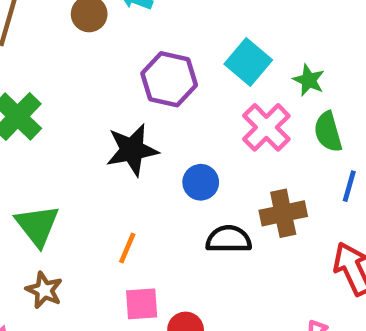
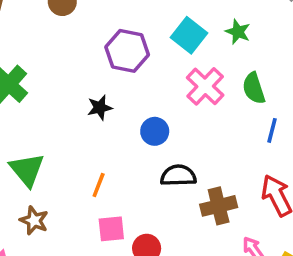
green star: (309, 80) -> (238, 32), moved
black star: (132, 150) -> (100, 108), size x0.6
brown cross: (283, 213) -> (219, 206), moved

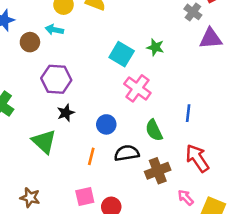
purple hexagon: (127, 51) -> (56, 79), moved
green semicircle: (254, 88) -> (154, 130), moved
green triangle: (27, 170) -> (44, 142), moved
orange line: (99, 185) -> (91, 156), moved

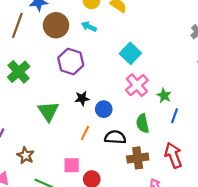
cyan arrow: (54, 30) -> (89, 27), moved
brown circle: (30, 42) -> (56, 25), size x1.5
green star: (155, 47) -> (164, 96), moved
black star: (66, 113) -> (82, 98), moved

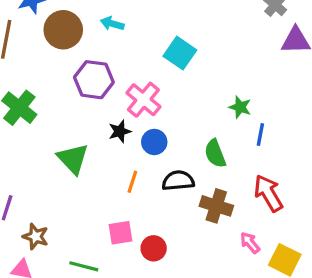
pink cross: (137, 85) -> (143, 100), moved
brown star: (26, 155) -> (36, 236), moved
brown cross: (138, 158) -> (216, 206), turned 35

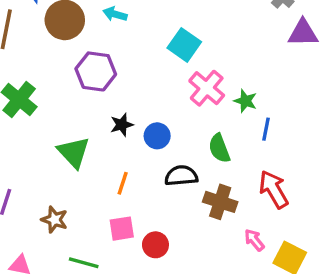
pink cross: (143, 100) -> (207, 88), moved
orange line: (132, 182) -> (123, 183), moved
brown star: (36, 236) -> (55, 220), moved

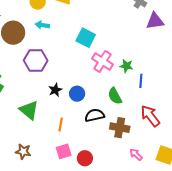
pink arrow: (254, 240) -> (136, 154), moved

